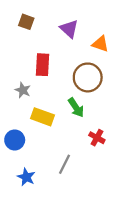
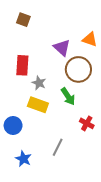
purple triangle: (69, 29) -> (62, 48), moved
red rectangle: (42, 65) -> (22, 65), moved
gray star: (23, 90) -> (39, 83), moved

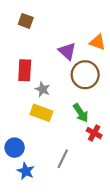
green arrow: (68, 96) -> (81, 113), moved
blue circle: (13, 125) -> (15, 148), moved

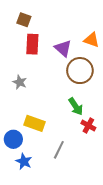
red rectangle: (25, 70) -> (32, 44), moved
gray star: (43, 89) -> (20, 82), moved
yellow rectangle: (41, 113) -> (34, 123), moved

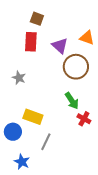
brown square: (24, 20) -> (37, 19), moved
gray line: (59, 150) -> (46, 142), moved
blue star: (24, 161) -> (22, 162), moved

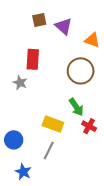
brown square: (37, 19) -> (39, 20), turned -32
red rectangle: (31, 42) -> (33, 59), moved
purple triangle: (60, 46) -> (64, 26), moved
yellow rectangle: (33, 117) -> (53, 124), moved

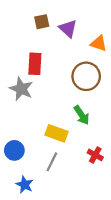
gray star: (20, 83) -> (21, 89), size x1.5
red cross: (89, 126) -> (95, 155), moved

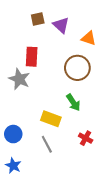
gray line: (52, 162) -> (47, 144), turned -54
blue star: (25, 185) -> (13, 166), moved

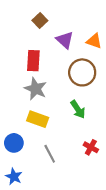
brown square: (38, 19) -> (40, 20), turned -32
purple triangle: (61, 25) -> (65, 40), moved
gray star: (19, 79) -> (36, 89), moved
yellow rectangle: (51, 119) -> (38, 119), moved

